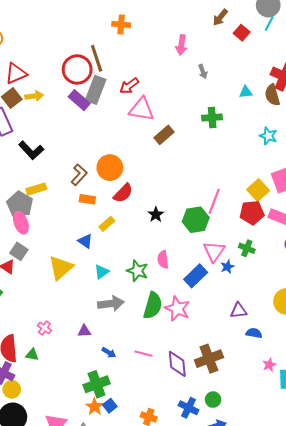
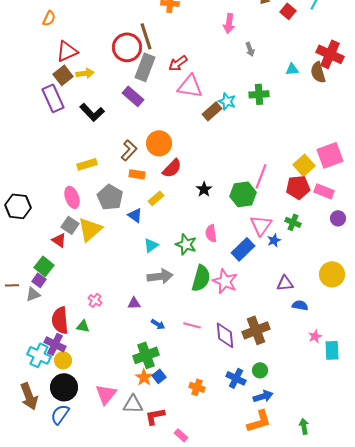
purple rectangle: (79, 100) -> (133, 96), moved
cyan star: (268, 136) -> (227, 101), moved
black L-shape: (31, 150) -> (92, 112), moved
gray pentagon: (20, 204) -> (110, 197), moved
yellow triangle: (61, 268) -> (90, 229), moved

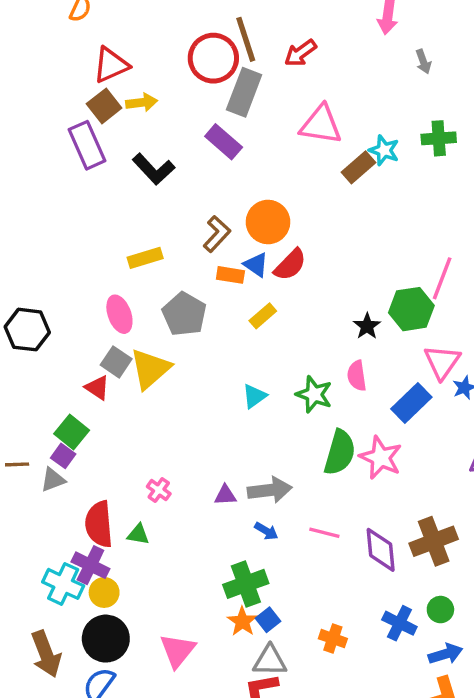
red arrow: (178, 63) -> (300, 53), moved
black star: (204, 189) -> (367, 326), moved
blue triangle: (135, 215) -> (256, 265), moved
gray arrow: (160, 276) -> (270, 490), moved
gray triangle: (133, 404) -> (270, 661), moved

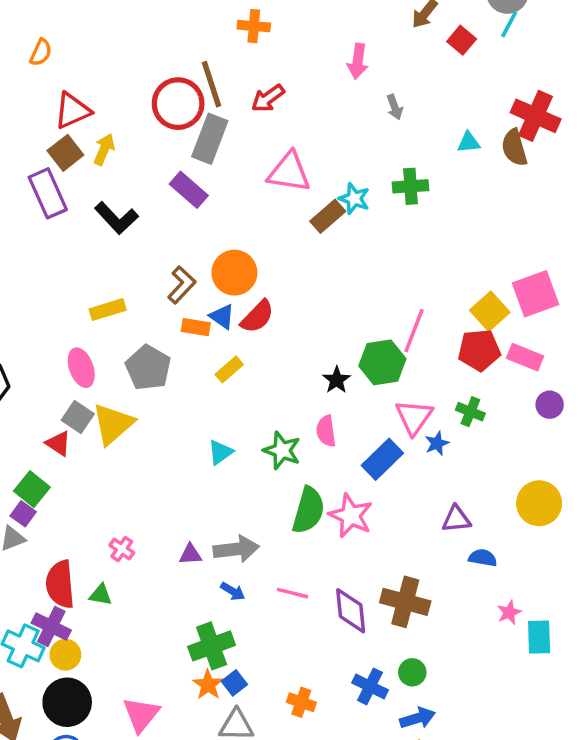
yellow arrow: (142, 102) -> (104, 149), turned -60
brown cross: (434, 541) -> (405, 602), turned 36

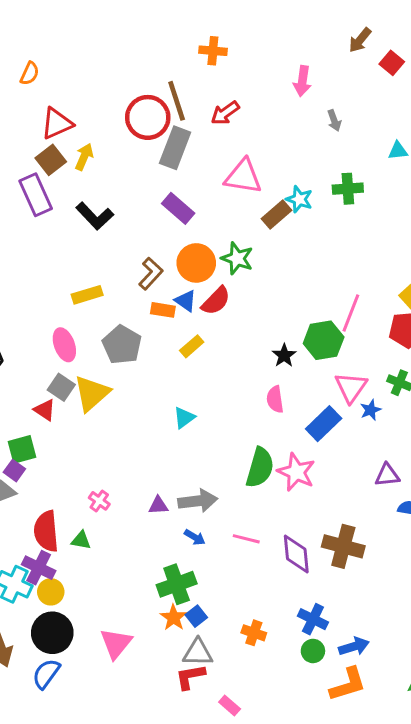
purple rectangle: (189, 190) -> (178, 208), moved
green star: (282, 450) -> (237, 258), moved
green square: (32, 489) -> (22, 449), turned 36
green circle: (412, 672) -> (313, 651), moved

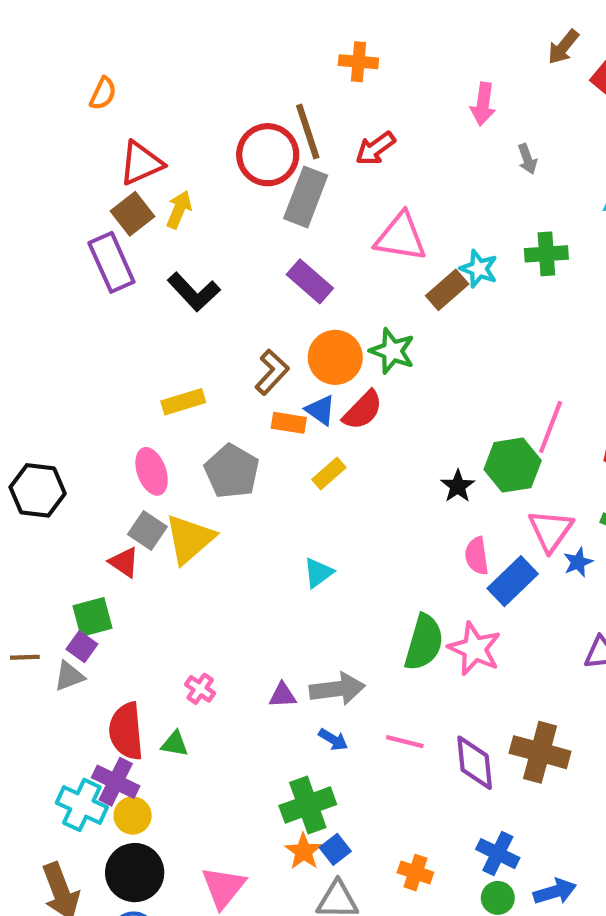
pink semicircle: (275, 399) -> (477, 556), moved

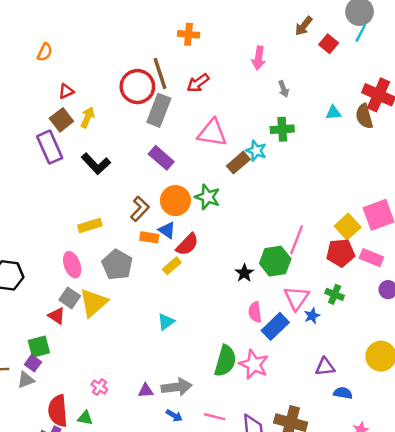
red triangle: (141, 163) -> (66, 91), size x0.6
green cross: (546, 254) -> (282, 129), moved
red semicircle: (363, 410) -> (187, 244), moved

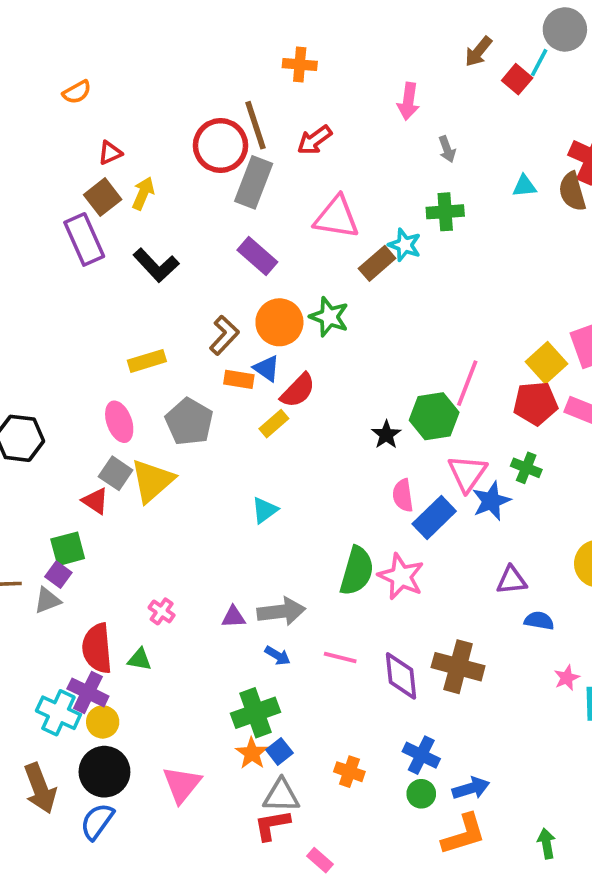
cyan line: (361, 33) -> (539, 63), moved
orange semicircle: (45, 52) -> (77, 92), turned 36
blue star: (312, 316) -> (491, 501), size x1.5

